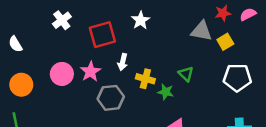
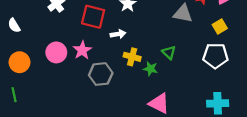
red square: (102, 35) -> (93, 17), turned 30
yellow square: (225, 42) -> (220, 26), moved
white arrow: (123, 62) -> (118, 34), moved, turned -112

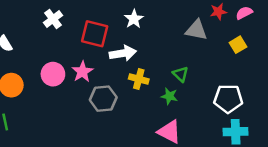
white arrow: (118, 34) -> (123, 53), size x1.5
white pentagon: (215, 56) -> (228, 99), moved
green star: (150, 69) -> (169, 96), moved

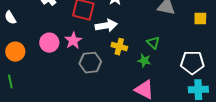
yellow square: (238, 45) -> (200, 19), turned 32

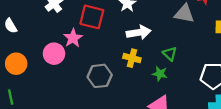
white arrow: (106, 26) -> (139, 32), moved
pink star: (73, 41) -> (73, 38), moved

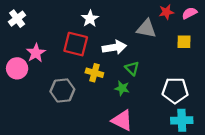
red square: (92, 17) -> (76, 44), moved
white arrow: (139, 32) -> (114, 47), moved

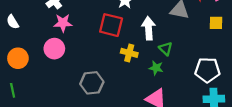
white arrow: (114, 47) -> (149, 28), turned -85
pink star: (36, 53) -> (63, 23), moved, turned 30
gray hexagon: (62, 90) -> (92, 83), moved

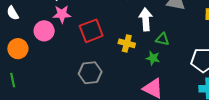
red square: (111, 25) -> (91, 31), moved, turned -35
pink circle: (54, 49) -> (44, 31), moved
green triangle: (166, 49) -> (162, 39), turned -32

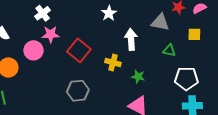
red square: (91, 31) -> (79, 50), turned -30
green triangle: (162, 39) -> (169, 50), moved

